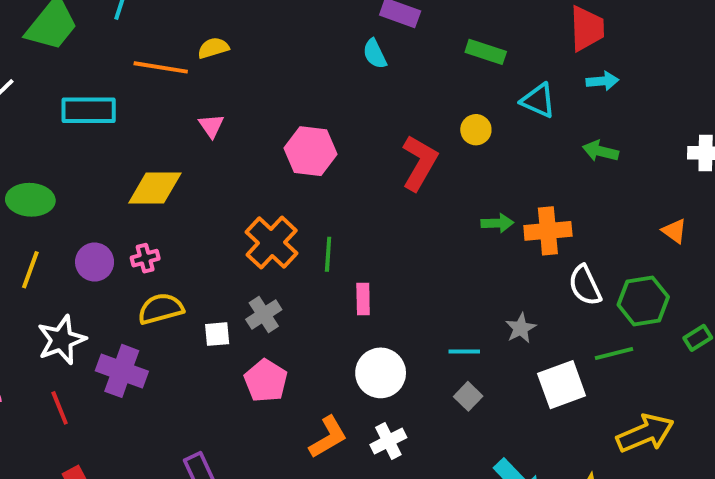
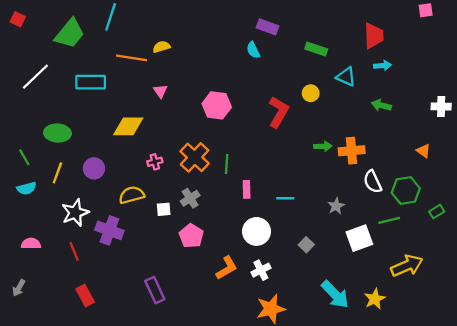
pink cross: (145, 258) -> (155, 162), moved
cyan line: (464, 352) -> (285, 198), moved

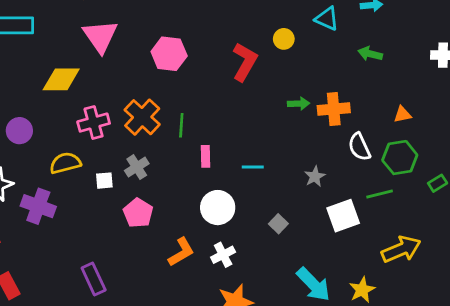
pink triangle: (160, 91) -> (100, 36), size x2.0
orange triangle: (423, 151) -> (402, 114), moved, turned -48
pink cross: (155, 162) -> (94, 123), size x1.6

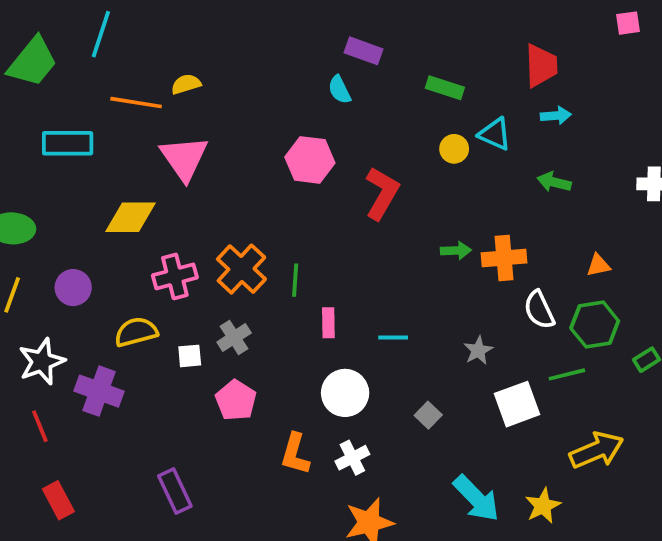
yellow circle: (284, 39) -> (454, 149), moved
pink hexagon: (169, 54) -> (310, 160), moved
orange L-shape: (181, 252) -> (295, 454), turned 136

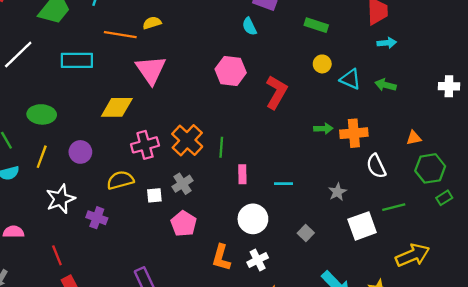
cyan triangle: (495, 134) -> (350, 79), moved
green hexagon: (595, 325) -> (430, 168), moved
purple cross: (99, 391) -> (97, 218), size x0.7
red line: (40, 426) -> (57, 255), moved

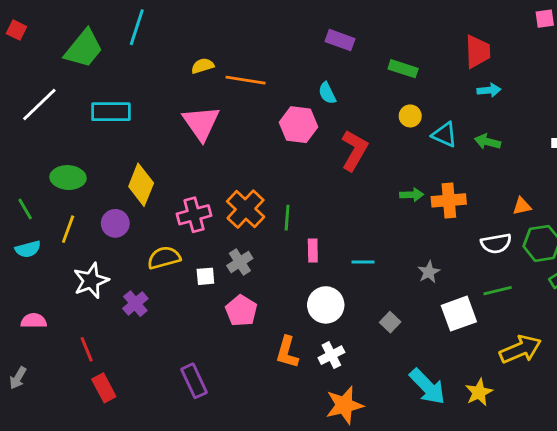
cyan semicircle: (249, 26) -> (327, 93), moved
orange line: (120, 35) -> (246, 80), moved
yellow diamond: (117, 107) -> (141, 185), moved, turned -68
white semicircle: (376, 166) -> (496, 243), moved, turned -75
purple cross: (97, 218) -> (135, 304), turned 30

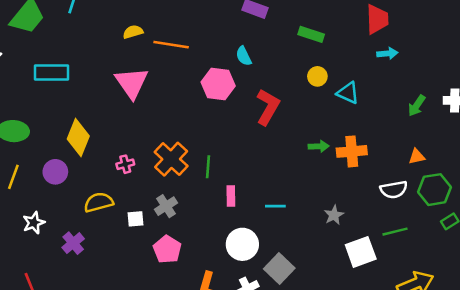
green arrow: (488, 142) -> (417, 106), moved, turned -70
pink cross: (194, 215) -> (125, 164), size x0.6
white star: (91, 281) -> (34, 223), size x0.7
gray square: (390, 322) -> (279, 268), moved, size x1.6

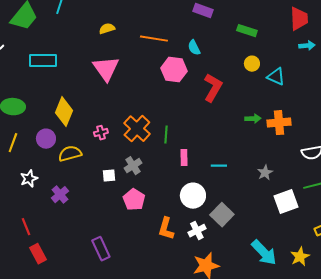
orange line: (171, 45) -> (154, 39), moved
yellow semicircle: (99, 202) -> (70, 154), moved

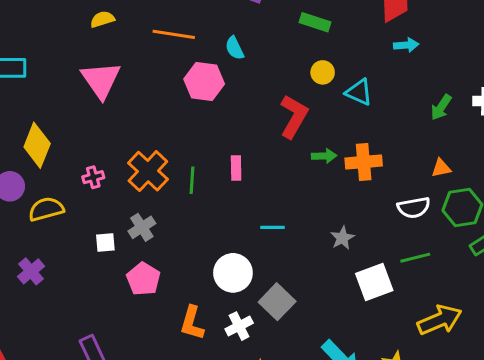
red L-shape: (213, 88) -> (294, 116), moved
pink rectangle: (184, 158) -> (236, 168), moved

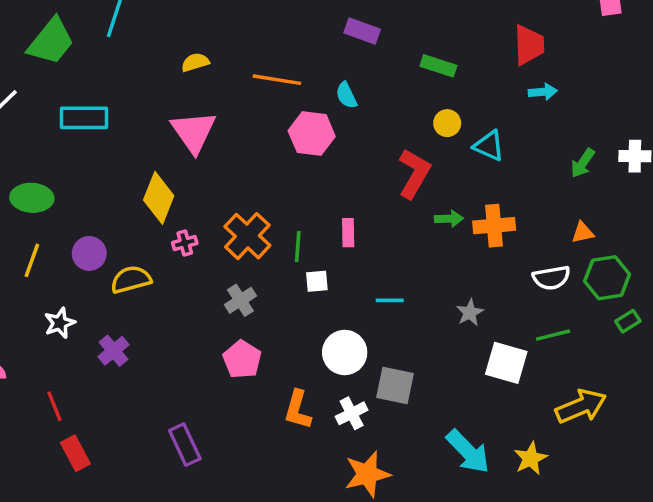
yellow diamond: (37, 145) -> (159, 198), moved
white square: (105, 242) -> (317, 281), moved
white square: (374, 282) -> (506, 363), turned 36
gray square: (277, 302) -> (395, 385), turned -32

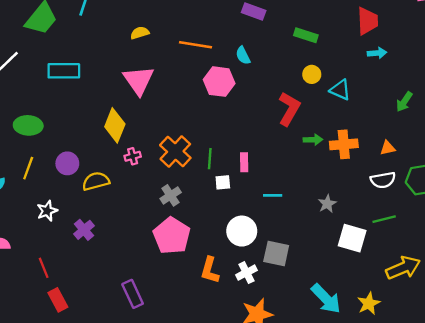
pink rectangle: (348, 233) -> (244, 162), moved
orange triangle: (583, 233) -> (388, 148), moved
pink pentagon: (242, 359) -> (172, 236), size x1.4

